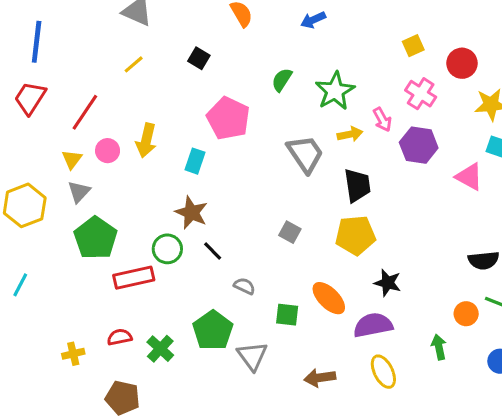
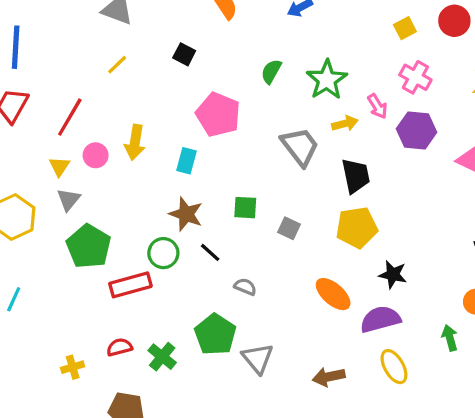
red circle: (462, 63) -> (454, 21), moved
green square: (287, 315) -> (245, 208), moved

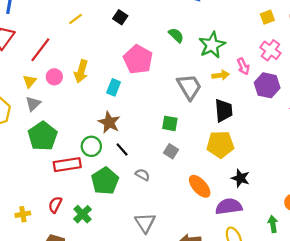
green semicircle: (271, 71) -> (176, 35), turned 98
green square: (245, 208) -> (170, 123), moved
gray square: (289, 228) -> (171, 151), moved
green pentagon: (215, 334) -> (105, 181), moved
red semicircle: (119, 347) -> (55, 205), turned -56

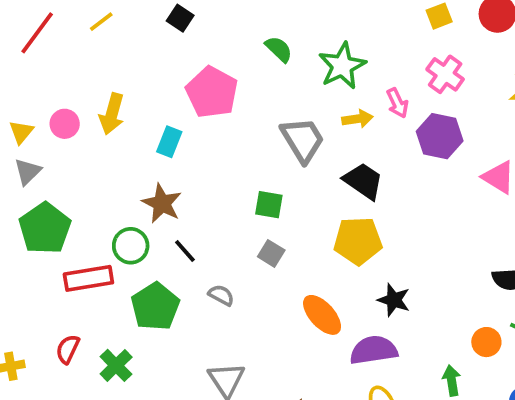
red line: (40, 50) -> (37, 33), moved
black trapezoid: (224, 110) -> (363, 181), turned -50

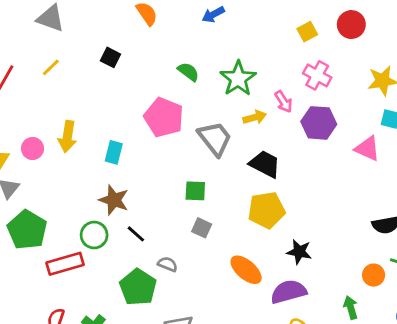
pink pentagon: (212, 92) -> (164, 117), moved
green pentagon: (155, 306) -> (138, 287), moved

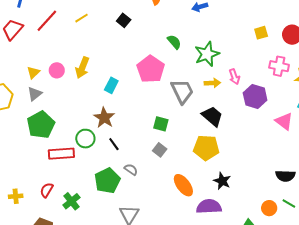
pink cross: (317, 75) -> (279, 66), moved, turned -30

